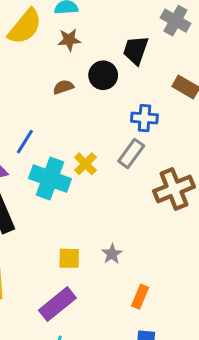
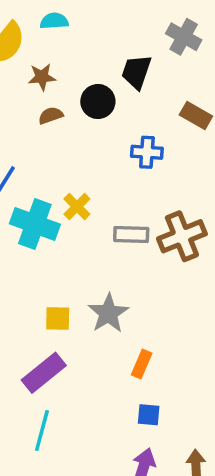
brown star: (69, 40) -> (42, 77), moved
gray rectangle: (131, 153) -> (131, 234), moved, turned 56
gray star: (112, 254) -> (108, 313), size x1.6

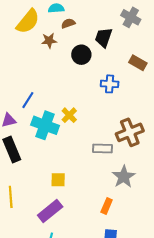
brown semicircle: (51, 116) -> (68, 23), moved
gray rectangle: (131, 234) -> (103, 148), moved
gray star: (108, 313) -> (124, 177), moved

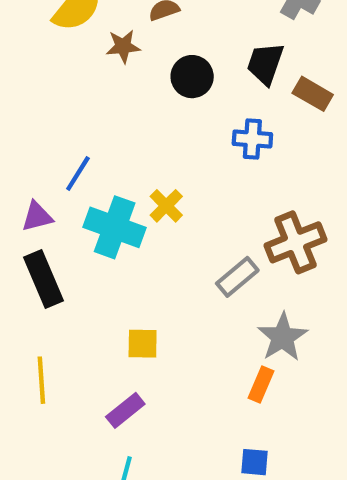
black trapezoid: (104, 38) -> (265, 64), moved
gray rectangle: (103, 148) -> (237, 277), turned -42
orange rectangle: (107, 206) -> (261, 385), moved
purple rectangle: (50, 211) -> (125, 410), size x0.7

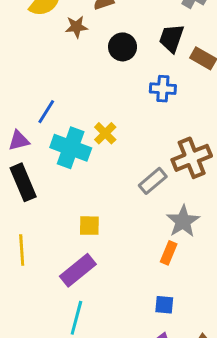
purple rectangle: (125, 410) -> (78, 270), size x1.4

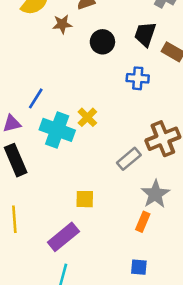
yellow square: (89, 226) -> (85, 199), moved

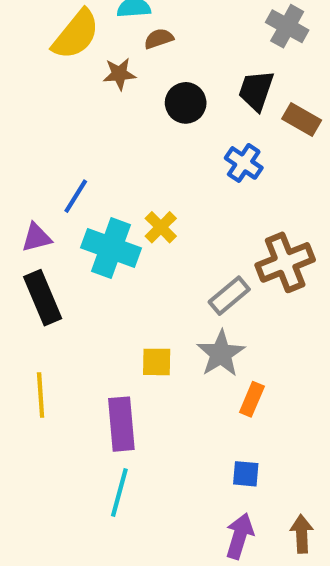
blue cross: (138, 78) -> (244, 163), turned 30
gray star: (155, 194) -> (221, 354), moved
purple rectangle: (63, 237) -> (121, 424), turned -56

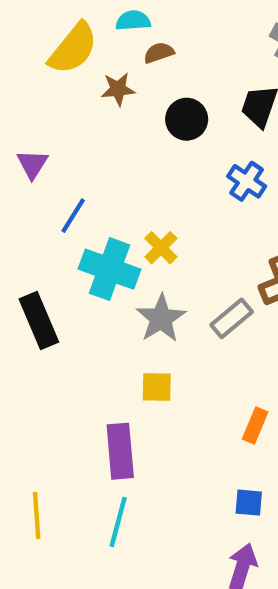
purple triangle: (36, 238) -> (32, 164), moved, turned -44
gray star: (221, 354) -> (161, 318), moved
yellow line: (41, 395) -> (37, 515), moved

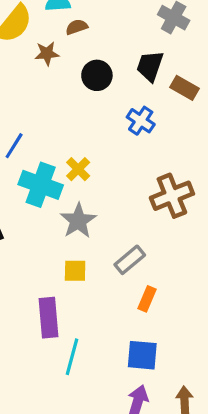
gray rectangle: (232, 318) -> (130, 260), moved
blue square: (249, 503) -> (142, 355), size x1.5
cyan line: (118, 522) -> (72, 357), moved

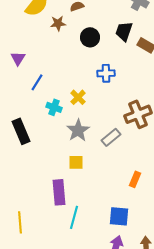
blue cross: (141, 121) -> (106, 73), moved, turned -36
cyan cross: (41, 185) -> (54, 107), size x0.6
gray rectangle: (130, 260) -> (111, 137), moved
orange rectangle: (147, 299) -> (135, 179), moved

